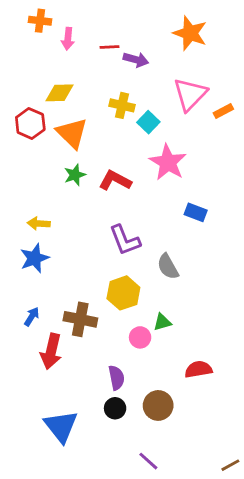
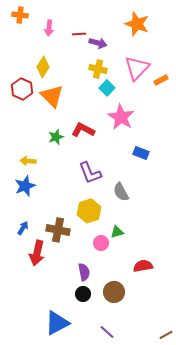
orange cross: (40, 21) -> (20, 15), moved
yellow diamond: (59, 93) -> (43, 67), turned -55
yellow cross: (122, 105) -> (98, 69), moved
green star: (75, 175) -> (56, 137), moved
blue triangle: (61, 426) -> (57, 323), moved, turned 40

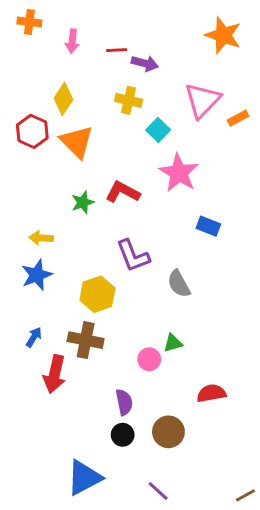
orange star: (137, 24) -> (223, 35), moved
yellow cross: (98, 69) -> (129, 100), moved
yellow hexagon: (89, 211) -> (97, 294), moved

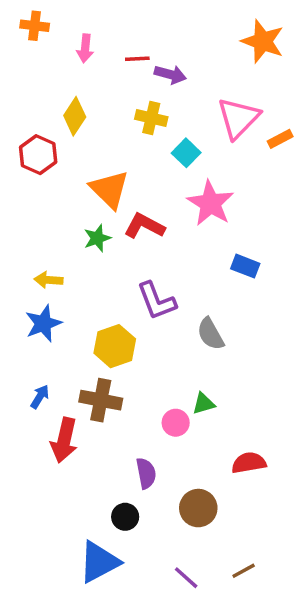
orange triangle: (77, 142) -> (109, 189), moved
black circle: (123, 435) -> (125, 517), moved
brown line: (245, 495) -> (244, 571), moved

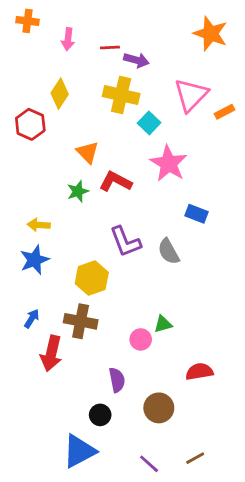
yellow cross: (151, 118) -> (121, 95), size x1.4
orange triangle: (109, 189) -> (88, 152), size x0.7
gray semicircle: (210, 334) -> (169, 251), moved

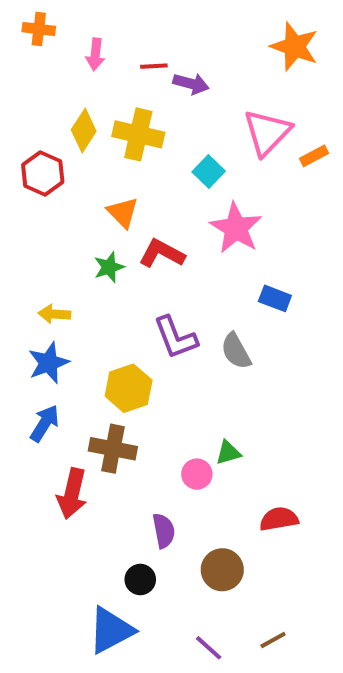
yellow cross: (121, 95) -> (138, 134), moved
blue arrow: (32, 319) -> (45, 423), moved, size x1.4

